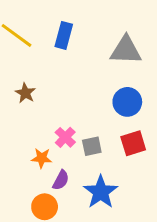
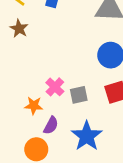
brown star: (25, 93) -> (19, 29), moved

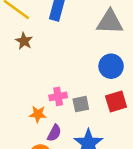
pink cross: (55, 87) -> (58, 96), turned 36

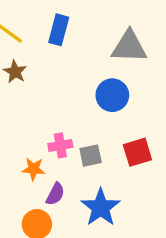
blue circle: (111, 66) -> (112, 95), moved

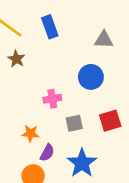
blue rectangle: (59, 30) -> (50, 27), turned -35
gray triangle: (129, 47) -> (104, 40), size x0.7
pink cross: (60, 145) -> (52, 99), moved

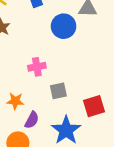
blue circle: (91, 77) -> (64, 26), moved
red square: (110, 121) -> (94, 106), moved

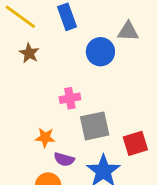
gray square: (58, 91) -> (95, 126), size x1.5
purple semicircle: (32, 120) -> (64, 159), turned 78

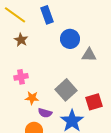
gray triangle: (128, 31) -> (89, 55), moved
pink cross: (70, 98) -> (21, 77), moved
gray square: (95, 126) -> (66, 90), turned -30

